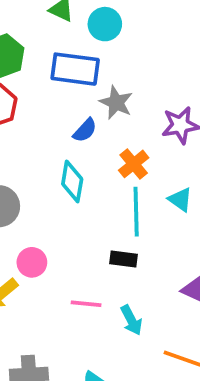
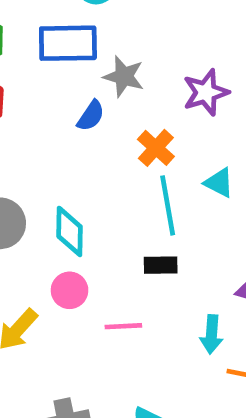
cyan diamond: (72, 181) -> (69, 231), moved
pink circle: (32, 262) -> (70, 290), moved
cyan arrow: (131, 320) -> (211, 334), moved, turned 40

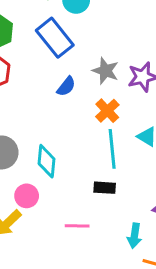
blue rectangle: (68, 43) -> (55, 38), turned 48
gray star: (124, 76) -> (106, 71), moved
pink circle: (70, 290) -> (27, 196), moved

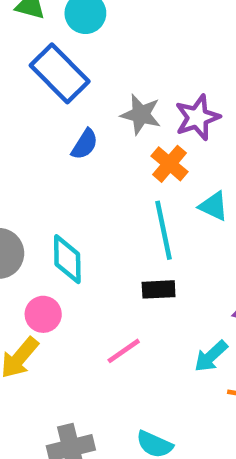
orange cross: (107, 111) -> (170, 164), moved
pink line: (77, 226) -> (124, 351), turned -30
cyan arrow: (135, 236) -> (211, 356), turned 45

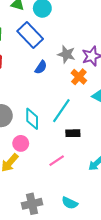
cyan line: (163, 230) -> (61, 111), moved, turned 45

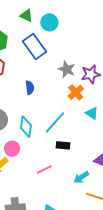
blue semicircle: (41, 67) -> (30, 88), moved, turned -48

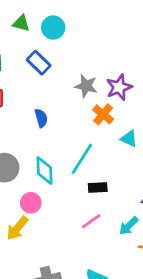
blue rectangle: (35, 47) -> (39, 63), size x0.7
pink line: (44, 169) -> (91, 221), moved

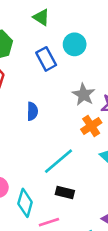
cyan circle: (53, 28) -> (75, 44), moved
cyan diamond: (44, 171) -> (25, 203), moved

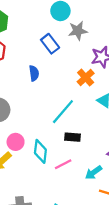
blue rectangle: (46, 59) -> (50, 44), moved
gray star: (84, 95) -> (78, 31), moved, turned -30

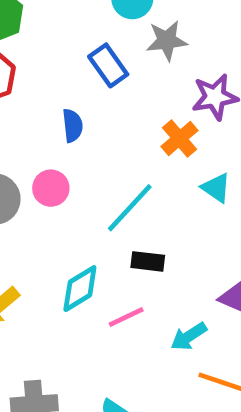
pink circle: (16, 142) -> (51, 188), moved
cyan diamond: (40, 151) -> (80, 289), turned 50

